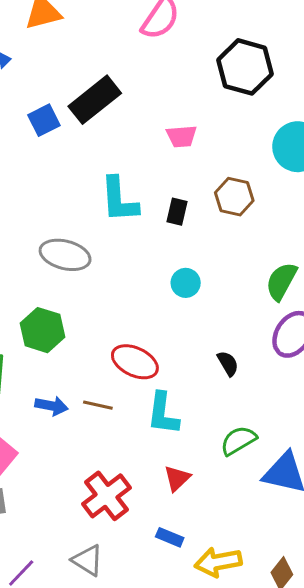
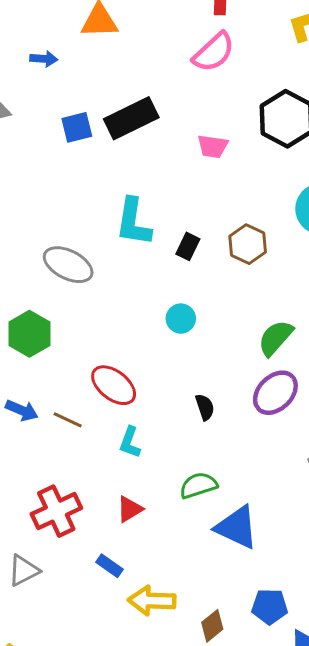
pink trapezoid: (182, 136) -> (213, 146), moved
cyan L-shape: (163, 414) -> (130, 442), size x0.7
gray triangle: (88, 560) -> (24, 570), turned 48

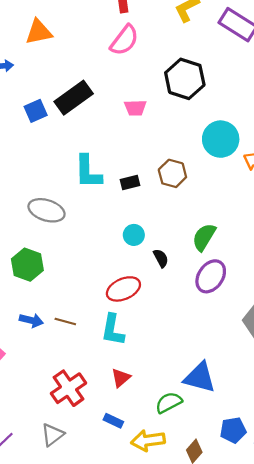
black rectangle: (188, 246) -> (130, 182), turned 60
red ellipse: (114, 385) -> (123, 289), moved, turned -52
black semicircle: (205, 407) -> (161, 258), moved
cyan L-shape: (130, 442) -> (113, 330), size x1.4
green semicircle: (198, 485) -> (169, 403), moved

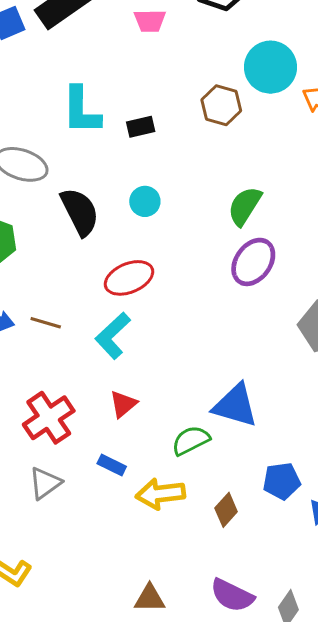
brown hexagon: (172, 173) -> (221, 105), moved
black semicircle: (161, 258) -> (80, 212), moved, size x1.8
cyan L-shape: (113, 330) -> (113, 336), turned 36
gray triangle: (52, 435) -> (45, 483), moved

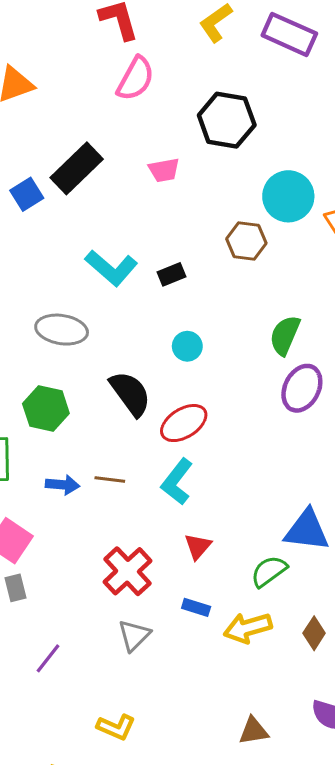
cyan L-shape: (81, 111) -> (111, 268), turned -40
black semicircle: (80, 212) -> (130, 394), moved

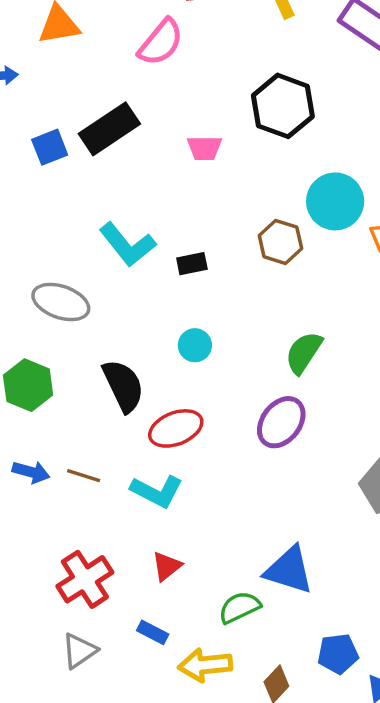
pink semicircle: (135, 79) -> (161, 42), moved
purple ellipse: (302, 388) -> (281, 422), moved
cyan L-shape: (177, 482) -> (157, 491), turned -111

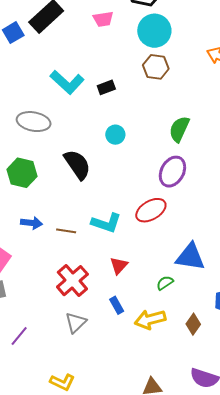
cyan circle: (335, 201) -> (154, 31), moved
red ellipse: (176, 428) -> (151, 210), moved
brown line: (84, 476) -> (66, 231), moved
green semicircle: (239, 607) -> (165, 283), size x0.7
blue rectangle: (153, 632) -> (117, 305), turned 42

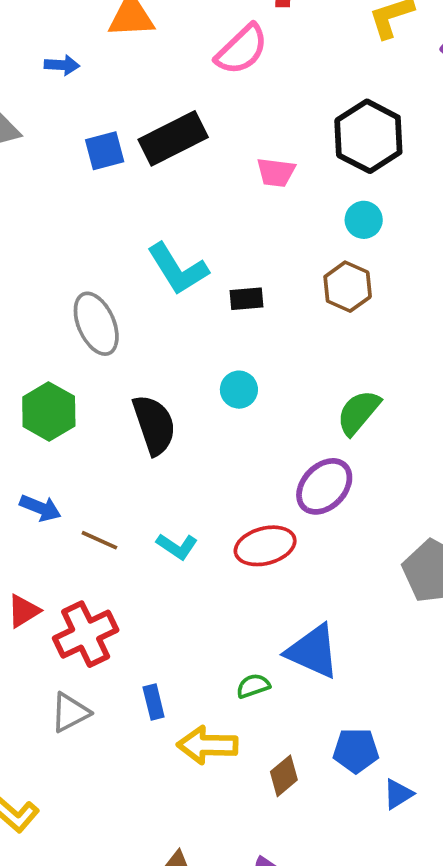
cyan circle: (154, 31) -> (364, 220), size x0.6
gray ellipse: (34, 122) -> (96, 324), turned 40
cyan L-shape: (106, 223) -> (177, 546), size x0.7
red triangle: (119, 266) -> (24, 611), moved

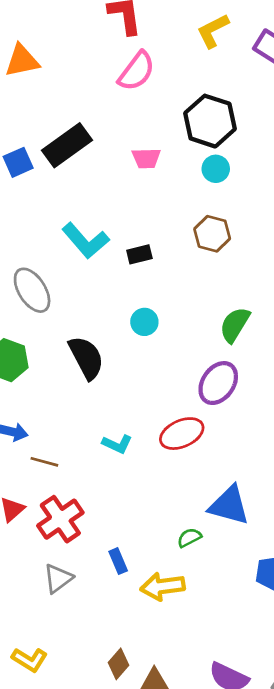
pink semicircle: (242, 50) -> (137, 71), moved
cyan circle: (364, 220) -> (216, 169), moved
brown line: (99, 540) -> (44, 462), moved
brown diamond: (284, 776) -> (118, 664), moved

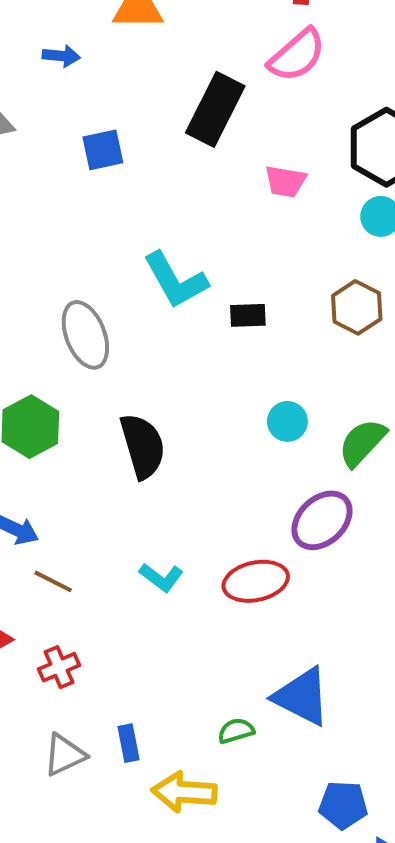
black rectangle: (67, 145) -> (215, 109), moved, turned -39
cyan circle: (144, 322) -> (287, 421), moved
red cross: (60, 519) -> (59, 667), size x0.6
gray triangle: (58, 578) -> (65, 755), moved

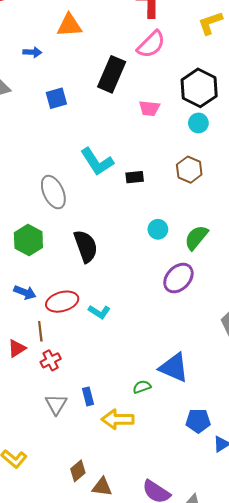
brown line: (53, 581) -> (40, 331), moved, turned 60
red ellipse: (256, 581) -> (62, 302), moved
gray triangle: (65, 755) -> (56, 404), turned -30

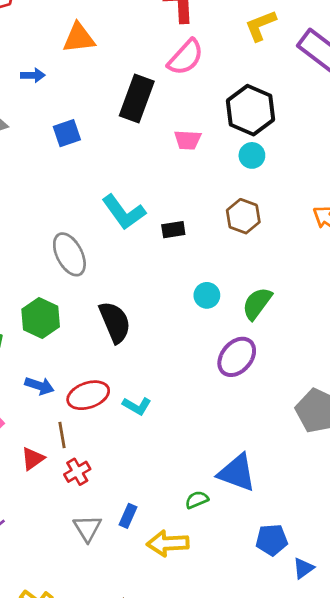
blue rectangle: (88, 396) -> (128, 516), turned 42

